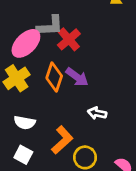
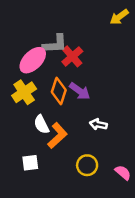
white semicircle: (25, 123) -> (41, 124), moved, turned 54
orange L-shape: (62, 140) -> (57, 136), moved
white square: (23, 155) -> (30, 163), turned -35

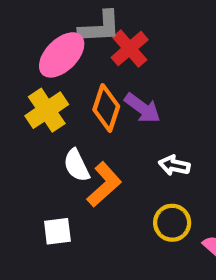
yellow circle: (87, 165) -> (172, 223), moved

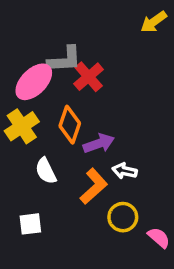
purple arrow: (142, 108) -> (99, 143), moved, turned -56
orange L-shape: (104, 185) -> (94, 186), moved

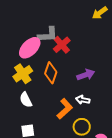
purple arrow: (99, 143) -> (86, 75), moved
white semicircle: (46, 171) -> (26, 100), moved

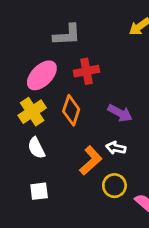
gray L-shape: (48, 35) -> (67, 35), moved
red cross: (62, 45) -> (87, 71), turned 30
purple arrow: (86, 75) -> (120, 113), turned 48

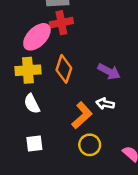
red cross: (87, 71) -> (61, 23), moved
yellow cross: (32, 112) -> (28, 70), turned 30
yellow circle: (114, 186) -> (90, 145), moved

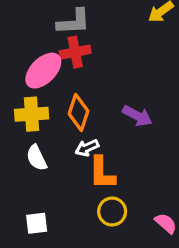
white arrow: (105, 104) -> (87, 148), moved, turned -36
orange L-shape: (82, 115) -> (102, 173), turned 132
white square: (34, 144) -> (37, 223), moved

